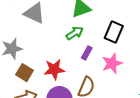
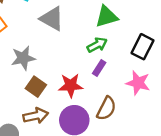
purple rectangle: (87, 53) -> (99, 68), moved
pink star: (112, 63) -> (138, 83), turned 30

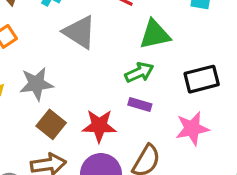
black rectangle: (143, 47) -> (202, 79), turned 45
purple rectangle: (99, 68) -> (140, 105), turned 70
pink star: (138, 83) -> (192, 129), turned -30

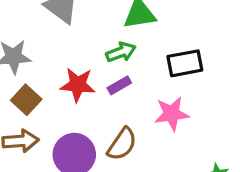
purple rectangle: (140, 105) -> (119, 85), turned -50
red star: (99, 126) -> (78, 85), moved

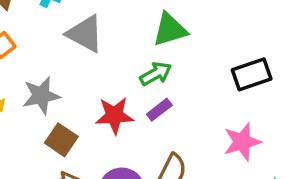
black rectangle: (185, 63) -> (252, 74), moved
pink star: (172, 114) -> (242, 142), moved

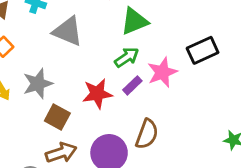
pink star: (242, 142) -> (162, 72), moved

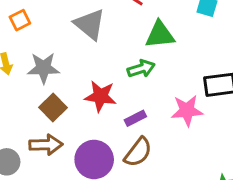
pink star: (162, 72) -> (187, 111), moved
purple rectangle: (132, 85) -> (135, 118), moved

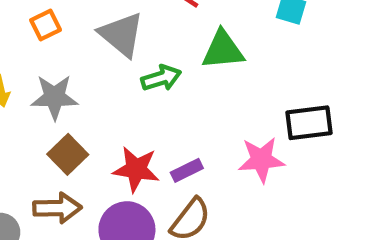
orange square: (20, 20) -> (46, 25), moved
green arrow: (141, 69) -> (161, 78), moved
red star: (100, 96) -> (136, 169), moved

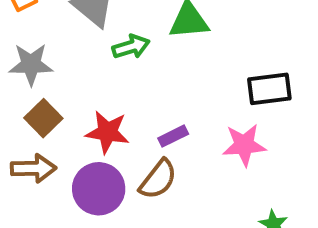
pink star: (261, 160) -> (244, 145), moved
purple rectangle: (187, 170) -> (173, 136), moved

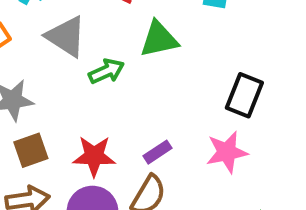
black rectangle: (269, 89) -> (244, 95), turned -54
brown square: (43, 118) -> (31, 150), turned 32

